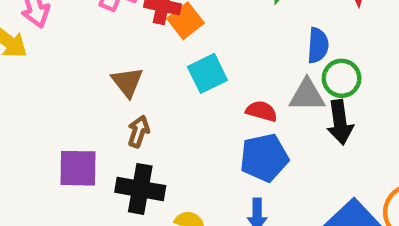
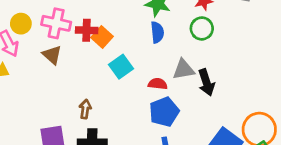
blue semicircle: (318, 45) -> (157, 32), moved
green circle: (342, 78) -> (202, 28), moved
brown triangle: (127, 82) -> (52, 55), moved

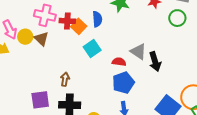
yellow circle: (21, 24) -> (25, 37), moved
green circle: (202, 28) -> (177, 18), moved
blue semicircle: (157, 32) -> (97, 19), moved
gray triangle: (184, 69) -> (138, 52), turned 42

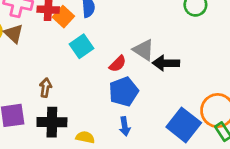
red semicircle: (119, 62) -> (118, 64), turned 128
black arrow: (155, 62) -> (166, 63), turned 108

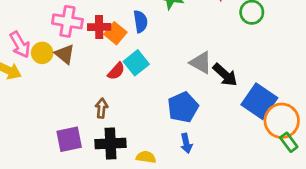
black arrow: (166, 63) -> (225, 75), turned -135
red semicircle: (118, 64) -> (116, 71), moved
blue square: (184, 125) -> (259, 101), moved

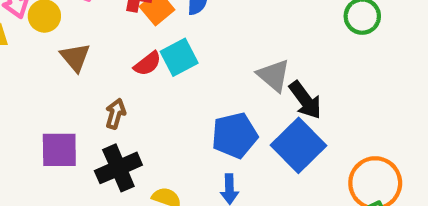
brown triangle: (65, 54) -> (75, 57), moved
blue square: (259, 101) -> (298, 145), moved
black cross: (110, 144) -> (118, 168), turned -32

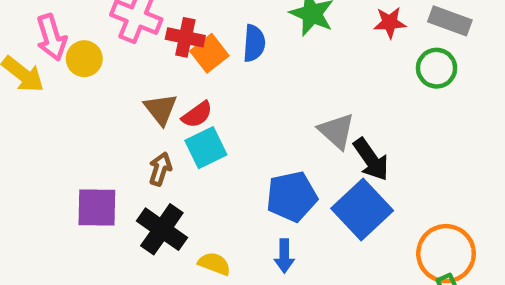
brown triangle: (75, 57) -> (161, 109), moved
cyan square: (179, 57) -> (206, 148), moved
black cross: (118, 168) -> (162, 229), turned -33

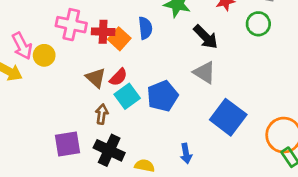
black arrow: (371, 159) -> (206, 37), moved
blue pentagon: (292, 196) -> (163, 96), moved

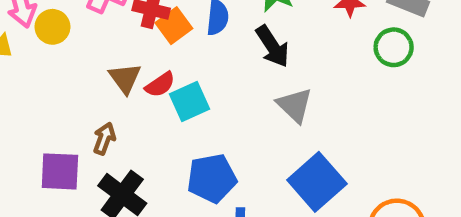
black arrow: (206, 37) -> (272, 46), moved
cyan square: (127, 96) -> (190, 102), moved
blue pentagon: (163, 96) -> (212, 178), moved
brown arrow: (102, 114) -> (104, 139), moved

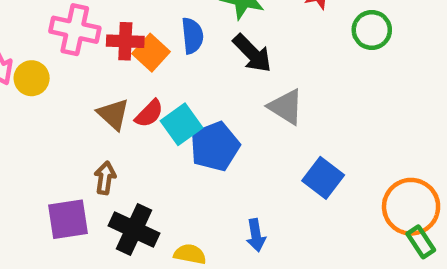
blue pentagon: (212, 178) -> (215, 146), moved
blue square: (317, 182) -> (323, 178), size x0.7

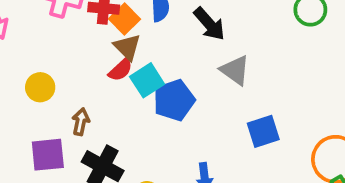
yellow circle: (32, 78) -> (40, 87), moved
brown triangle: (113, 114) -> (127, 47), moved
blue square: (323, 178) -> (263, 131), turned 32

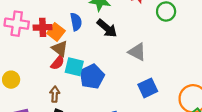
gray triangle: (235, 70) -> (137, 52), moved
cyan square: (147, 80) -> (74, 67), turned -36
brown arrow: (81, 122) -> (55, 94), moved

